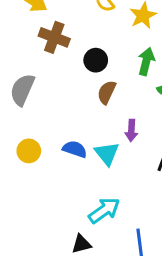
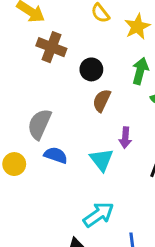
gray semicircle: (22, 90) -> (39, 124), moved
blue semicircle: (75, 149) -> (56, 155), moved
yellow circle: (29, 151) -> (14, 164), moved

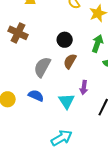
brown cross: (51, 47) -> (18, 33), moved
gray semicircle: (39, 124) -> (42, 67), moved

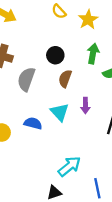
gray semicircle: (42, 67) -> (26, 79), moved
cyan triangle: (67, 101) -> (60, 112), moved

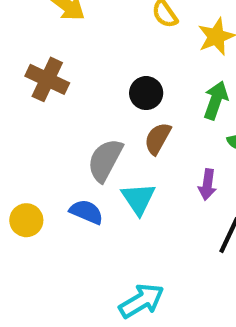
gray semicircle: (26, 79) -> (105, 160), moved
purple arrow: (85, 106) -> (207, 185), moved

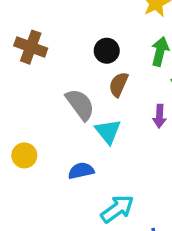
gray semicircle: (105, 160) -> (80, 104), turned 120
blue semicircle: (86, 212) -> (81, 171), moved, turned -30

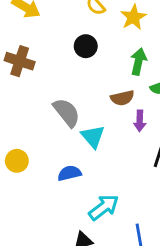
black circle: (107, 51) -> (86, 46), moved
brown semicircle: (119, 84) -> (122, 98), moved, turned -125

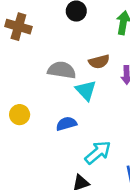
brown semicircle: (122, 98) -> (99, 62), moved
gray semicircle: (67, 112) -> (62, 70), turned -40

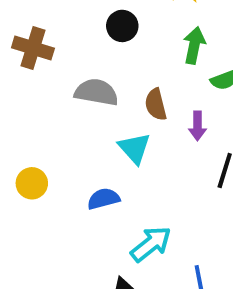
brown semicircle: (99, 62) -> (156, 104), turned 90
gray semicircle: (62, 70) -> (96, 92), moved

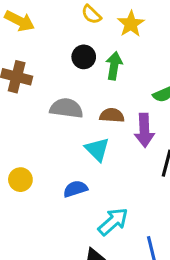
green arrow: (194, 45) -> (114, 66), moved
brown semicircle: (156, 104) -> (112, 115), turned 110
purple arrow: (198, 126) -> (144, 130), size x1.5

